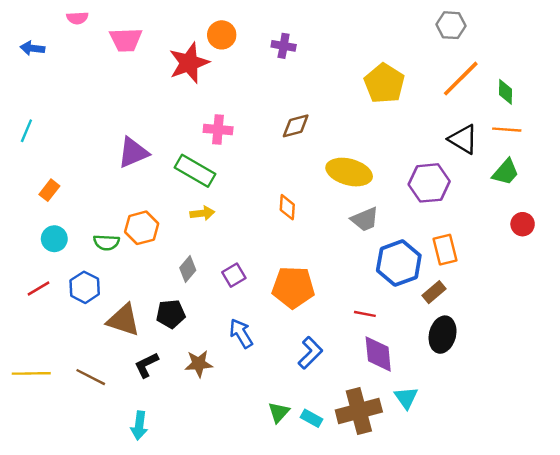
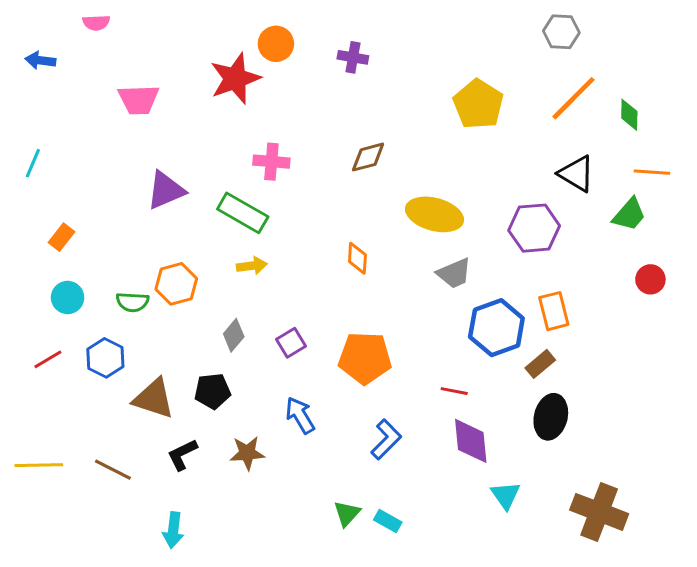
pink trapezoid: (126, 40) -> (139, 100), moved
orange line: (507, 130) -> (652, 172), moved
brown cross: (359, 411) -> (599, 512), moved, turned 36

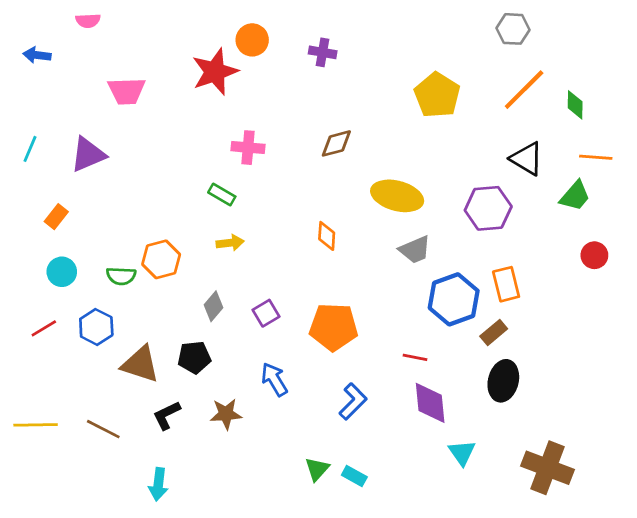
purple triangle: (166, 190) -> (88, 154), moved
green rectangle: (243, 213) -> (222, 195), size x0.6

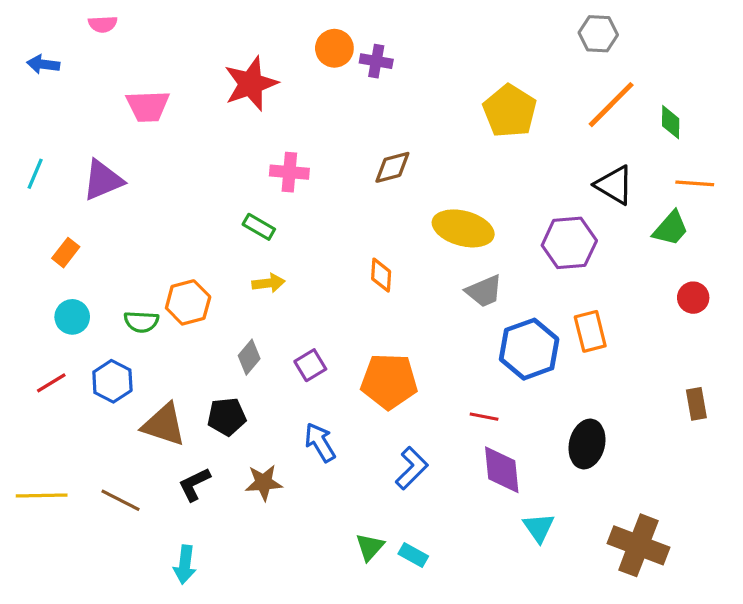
orange circle: (252, 40) -> (334, 48), moved
brown rectangle: (494, 332) -> (696, 404), moved, turned -60

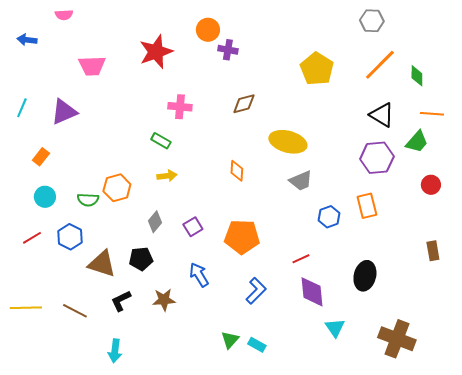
purple cross: (376, 61) -> (228, 50), moved
purple hexagon: (569, 243) -> (377, 158), moved
blue hexagon: (529, 349) -> (329, 217), size x0.6
red line: (484, 417) -> (301, 259), turned -36

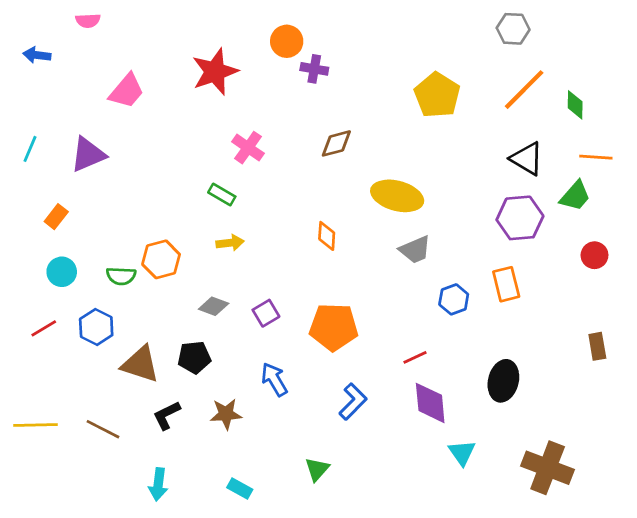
pink trapezoid: (92, 66) -> (127, 91), turned -48
pink cross: (180, 107) -> (248, 148), turned 30
gray diamond: (155, 222) -> (214, 306), turned 70
cyan rectangle: (257, 345) -> (240, 488), moved

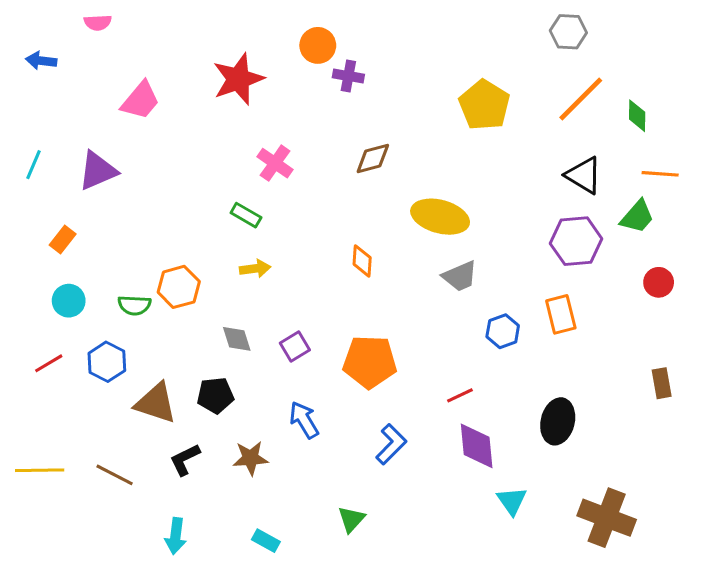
gray diamond: (214, 306) -> (237, 339), turned 52

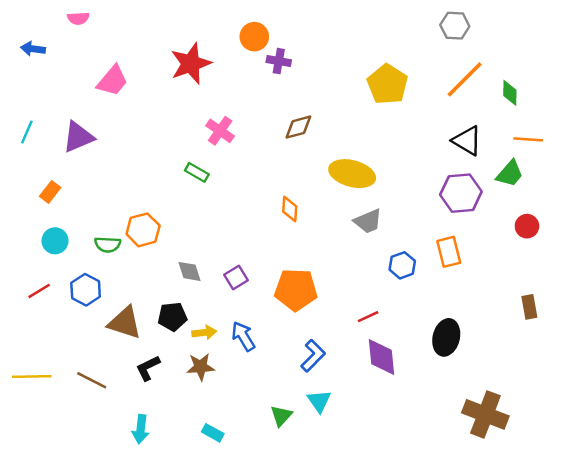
yellow arrow: (255, 269) -> (204, 333), moved
cyan triangle: (512, 501) -> (319, 401), moved

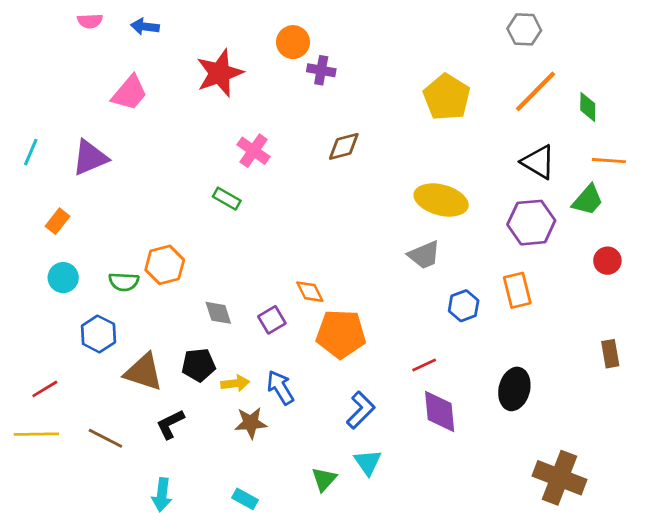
blue arrow: (33, 49) -> (145, 27), moved
yellow ellipse: (352, 174) -> (441, 200), moved
orange diamond: (290, 209) -> (310, 292), moved, turned -30
red line: (39, 291) -> (45, 389), moved
brown star: (201, 367) -> (251, 423), moved

